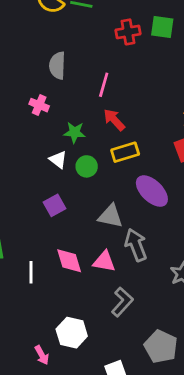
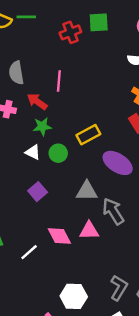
red arrow: (114, 120) -> (37, 102), moved
white line: (31, 272) -> (29, 252), turned 60
gray L-shape: (122, 302) -> (119, 288), moved

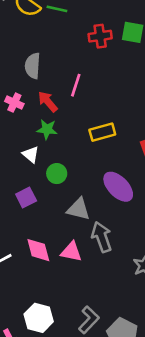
yellow rectangle: (88, 135) -> (102, 132), moved
green circle: (58, 153) -> (57, 174), moved

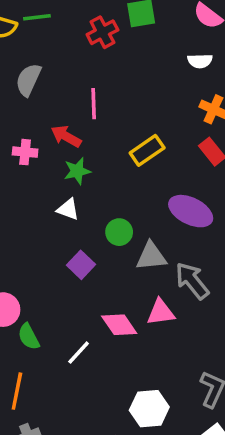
gray semicircle: (33, 66) -> (28, 80), moved, turned 40
green circle: (57, 174) -> (119, 232), moved

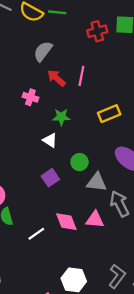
red arrow: (66, 136) -> (56, 78), moved

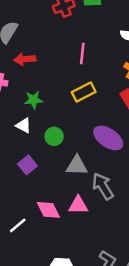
pink line: (81, 76) -> (82, 54), moved
red arrow: (56, 78) -> (25, 59), turned -42
green circle: (80, 162) -> (54, 136), moved

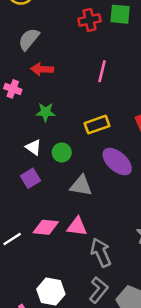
yellow rectangle: (84, 92) -> (97, 125), moved
white triangle: (24, 125) -> (33, 147), moved
gray arrow: (103, 186) -> (101, 253), moved
pink diamond: (48, 210) -> (46, 227), turned -65

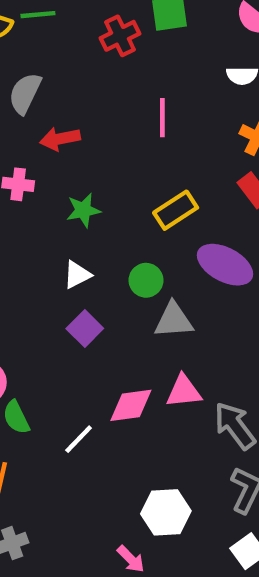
white triangle: (33, 147) -> (77, 275), turned -49
green circle: (62, 152) -> (146, 280), moved

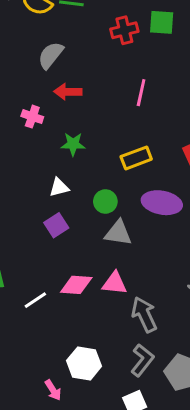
purple ellipse: (225, 265) -> (162, 203), turned -30

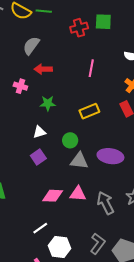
purple ellipse: (162, 203) -> (110, 156), moved
white line: (35, 300) -> (40, 228), moved
gray arrow: (144, 314) -> (105, 203), moved

